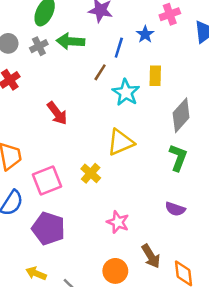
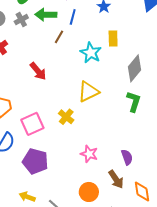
blue line: (119, 48) -> (73, 17), moved
brown line: (100, 72) -> (59, 37), moved
purple semicircle: (175, 209) -> (127, 157), moved, turned -126

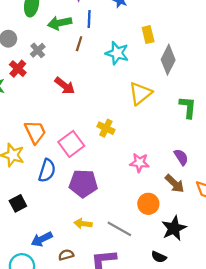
gray cross: (21, 20) -> (38, 50), moved
yellow rectangle: (113, 39) -> (148, 35), moved
yellow triangle: (88, 92) -> (140, 93), moved
green L-shape: (134, 101) -> (188, 107), moved

